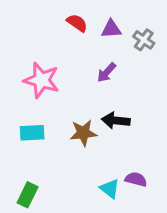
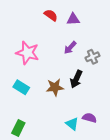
gray cross: (144, 40) -> (92, 57), moved, turned 32
black arrow: (116, 120) -> (76, 79), turned -72
cyan rectangle: (32, 133) -> (21, 87), turned 35

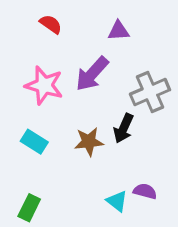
red semicircle: (51, 15) -> (51, 24), moved
purple arrow: (70, 48) -> (92, 74), moved, size x1.6
gray cross: (92, 57) -> (150, 92), size x1.6

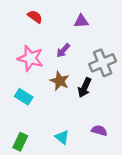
purple arrow: (92, 74) -> (63, 50), size x0.6
brown star: (89, 142) -> (60, 81), moved, turned 30
cyan triangle: (117, 201) -> (62, 137), moved

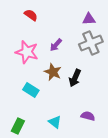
purple triangle: (81, 21) -> (89, 19), moved
gray cross: (103, 63) -> (91, 43), moved
cyan rectangle: (24, 97) -> (31, 90), moved

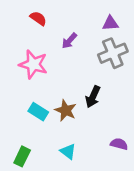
purple arrow: (56, 45) -> (69, 41), moved
brown star: (53, 72) -> (66, 110), moved
purple semicircle: (88, 116) -> (119, 144), moved

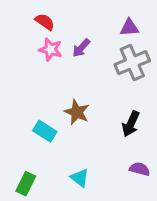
pink star: (33, 64) -> (51, 49), moved, size x0.7
black arrow: (93, 97) -> (131, 124), moved
brown star: (66, 110) -> (77, 112), moved

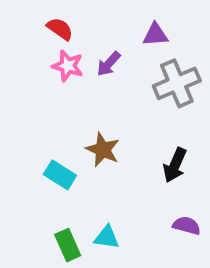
purple triangle: (129, 28) -> (155, 35), moved
cyan triangle: (80, 178) -> (107, 237), turned -30
green rectangle: (26, 184) -> (68, 245), moved, turned -50

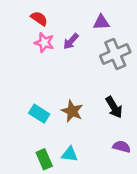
brown star: (103, 150) -> (72, 111), moved
black arrow: (175, 165) -> (114, 107), turned -55

